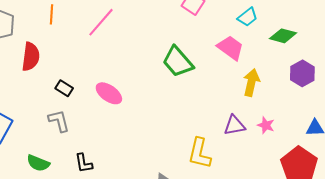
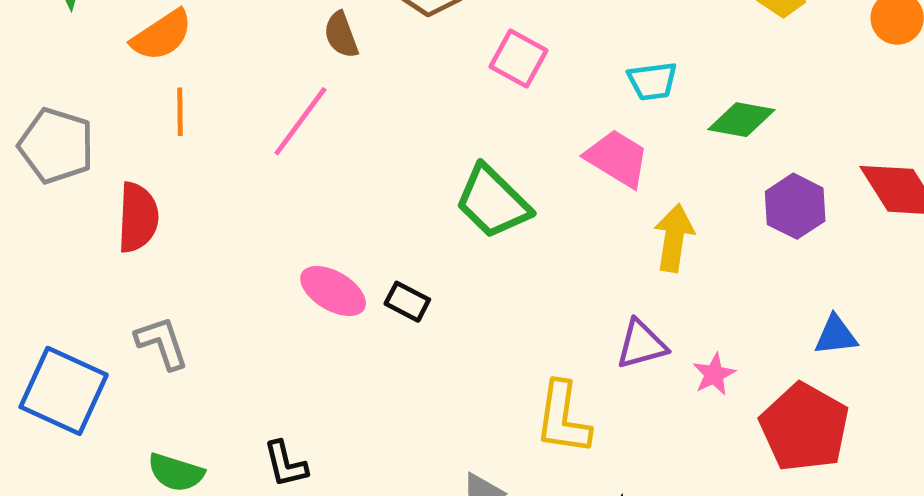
cyan trapezoid: (248, 17) -> (652, 81), turned 35
black rectangle: (64, 88) -> (407, 302), moved
gray L-shape: (59, 121) -> (162, 343), moved
pink star: (266, 125) -> (714, 374), moved, turned 30

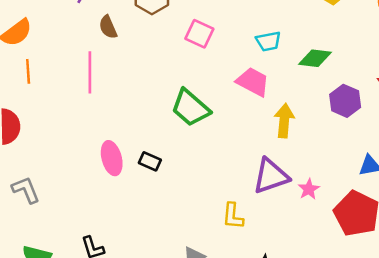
pink line: (300, 121) -> (90, 72), turned -33
pink ellipse: (333, 291) -> (112, 158), turned 48
purple triangle: (641, 344) -> (271, 176), size x1.4
yellow L-shape: (563, 418) -> (233, 216), size x0.7

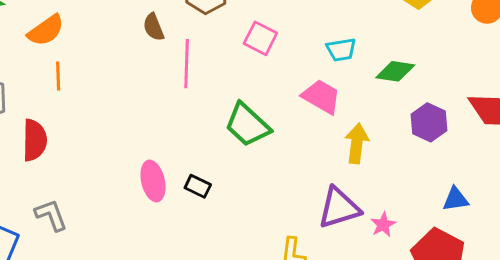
pink line: (90, 72) -> (187, 64), moved

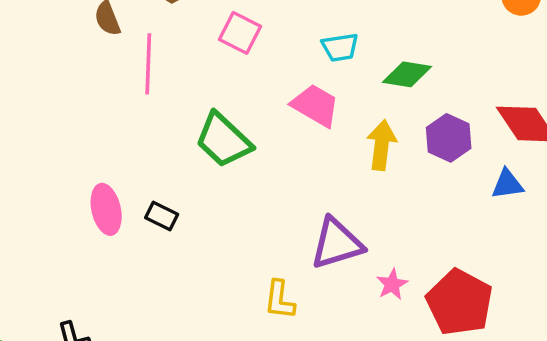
yellow arrow: (357, 143) -> (382, 145), moved
blue triangle: (456, 199) -> (507, 184), moved
pink star: (383, 225) -> (392, 284), moved

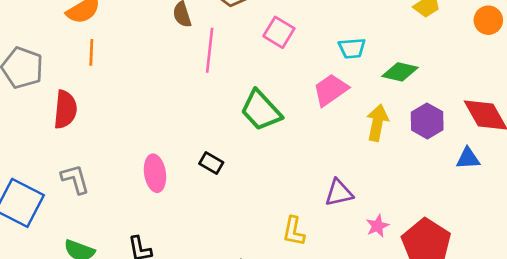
pink trapezoid: (315, 105) -> (331, 90), turned -69
pink ellipse: (106, 209) -> (155, 173), moved
purple triangle: (337, 243) -> (339, 193), size x0.7

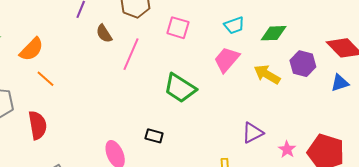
pink line: (210, 50) -> (131, 54), turned 32
orange line: (91, 52) -> (45, 79), turned -36
yellow arrow: (377, 123) -> (267, 74), turned -56

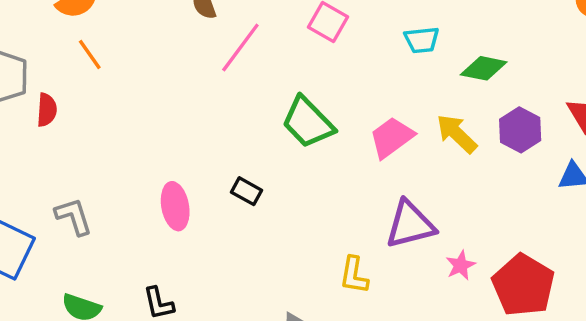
pink trapezoid: (227, 60) -> (392, 137), moved
red semicircle: (38, 125) -> (47, 110), moved, size x0.7
purple triangle: (253, 133) -> (410, 225), size x1.4

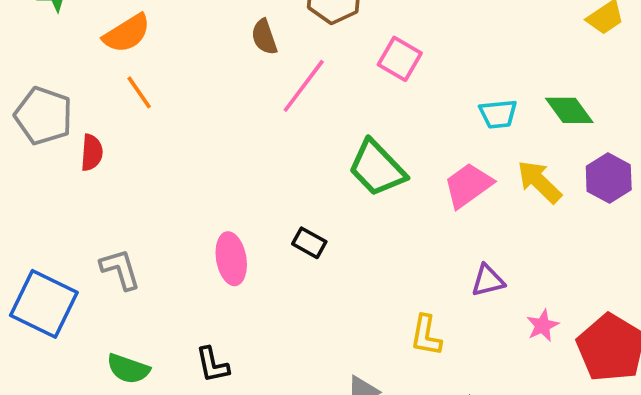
cyan trapezoid: (422, 40) -> (498, 114), moved
green diamond: (484, 68) -> (569, 110), turned 42
purple triangle: (410, 225) -> (488, 281), size x0.6

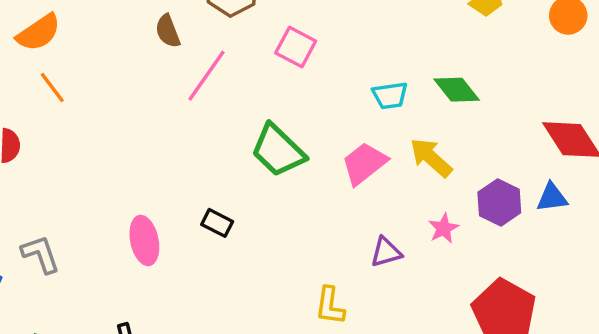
purple hexagon: (609, 178) -> (499, 203), moved
pink star: (543, 326) -> (443, 228), moved

